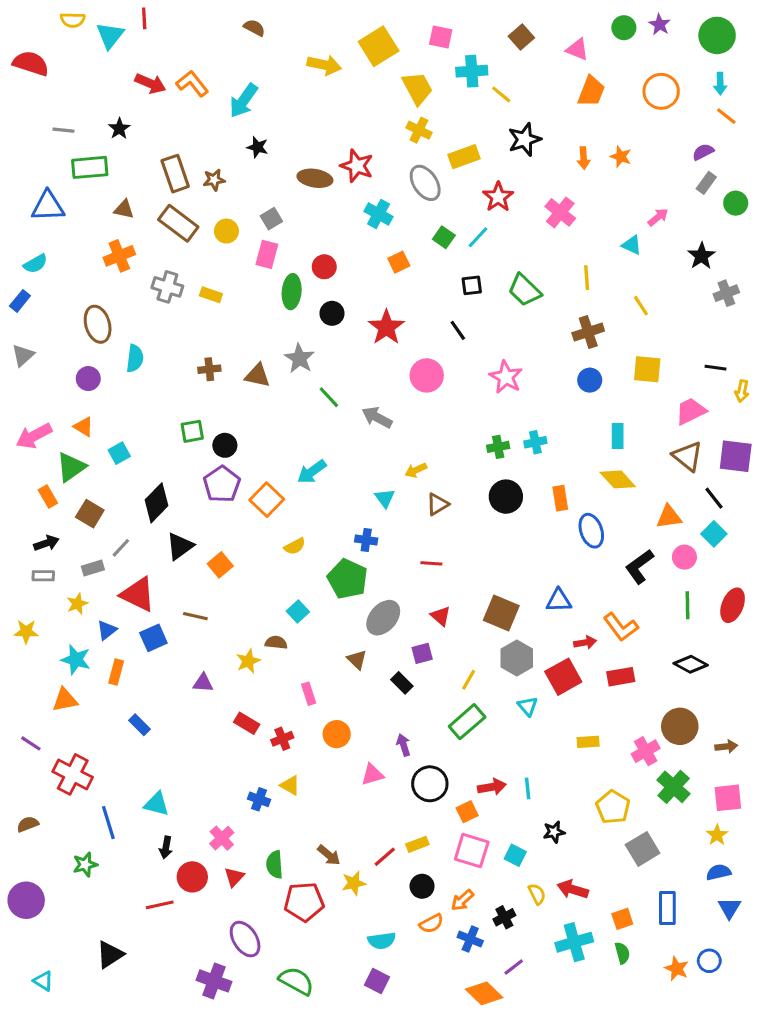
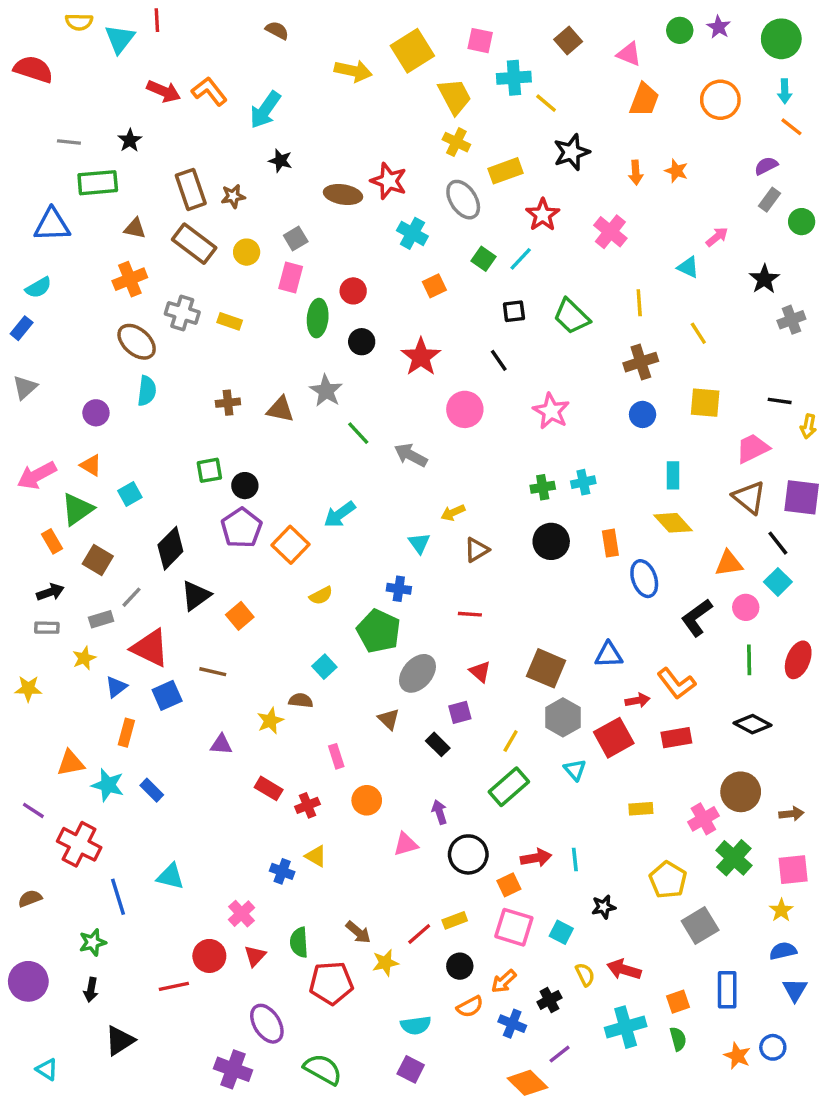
brown ellipse: (98, 324) -> (137, 342), moved, turned -33
cyan star: (76, 660) -> (108, 785), moved
black arrow: (166, 847) -> (91, 990), moved

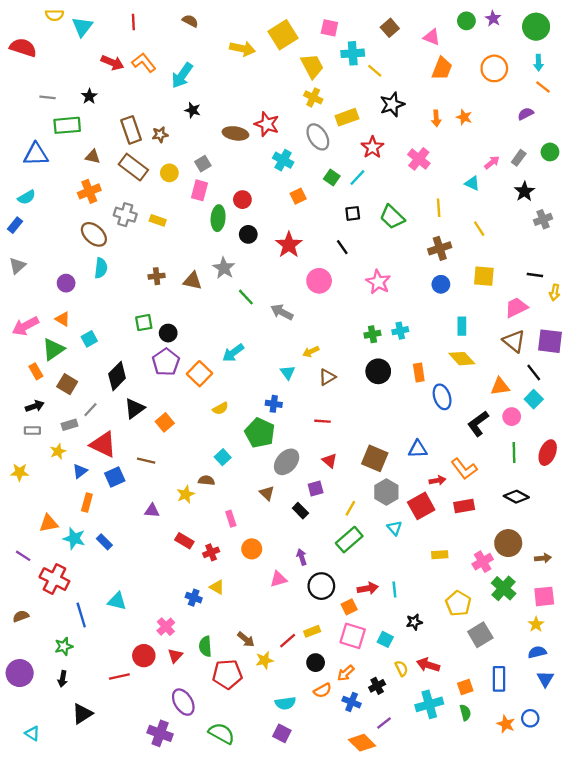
red line: (157, 20) -> (133, 22), moved
gray rectangle: (769, 200) -> (519, 158), moved

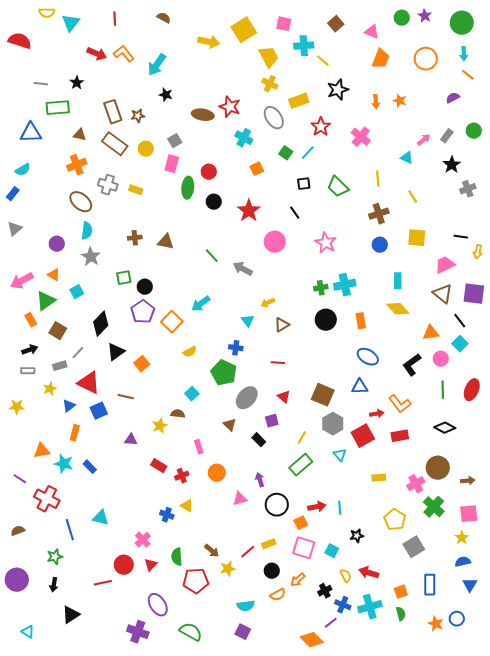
gray star: (224, 268) -> (91, 257), moved
cyan cross: (400, 331) -> (345, 285), size x1.5
blue ellipse: (442, 397) -> (368, 357), moved, turned -40
blue cross: (352, 702) -> (343, 605), moved

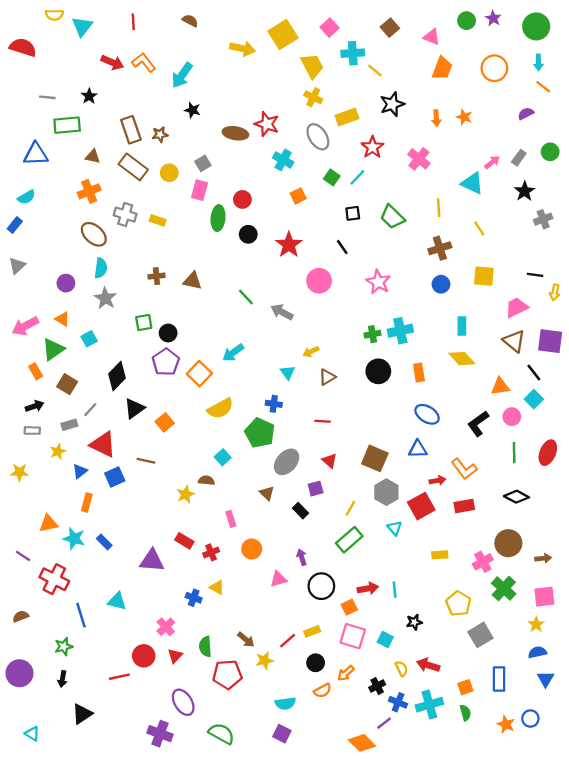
pink square: (284, 24) -> (330, 28), turned 35
cyan triangle: (407, 158) -> (472, 183), size x1.5
yellow semicircle: (190, 352) -> (220, 408), size x1.6
purple triangle: (131, 440) -> (152, 561), moved, size x1.6

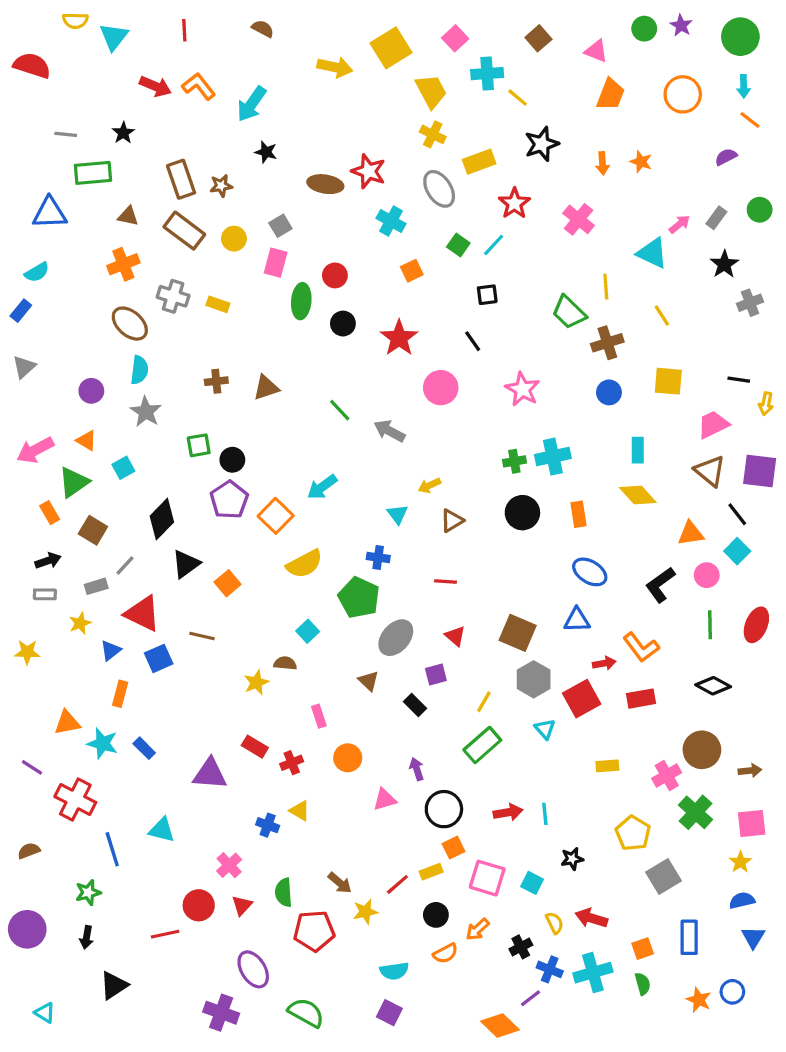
green trapezoid: (392, 217) -> (569, 312), moved
brown triangle: (192, 281) -> (266, 388), turned -30
orange square: (349, 607) -> (454, 848), moved

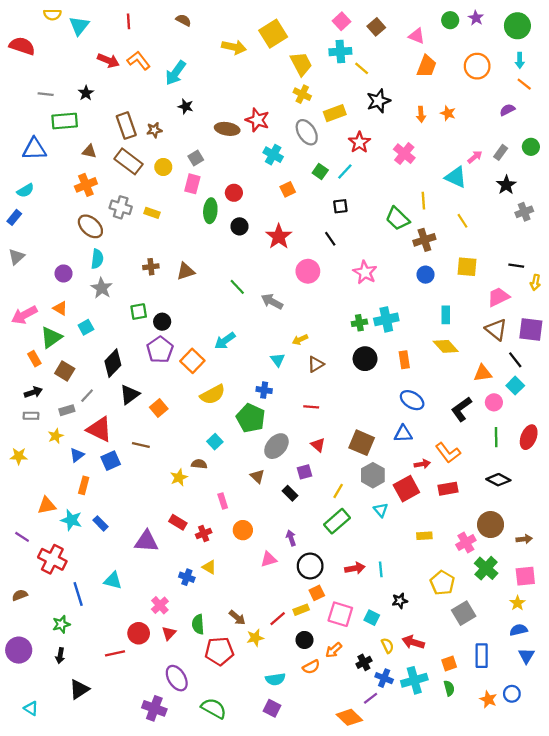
pink square: (455, 38) -> (341, 21), moved

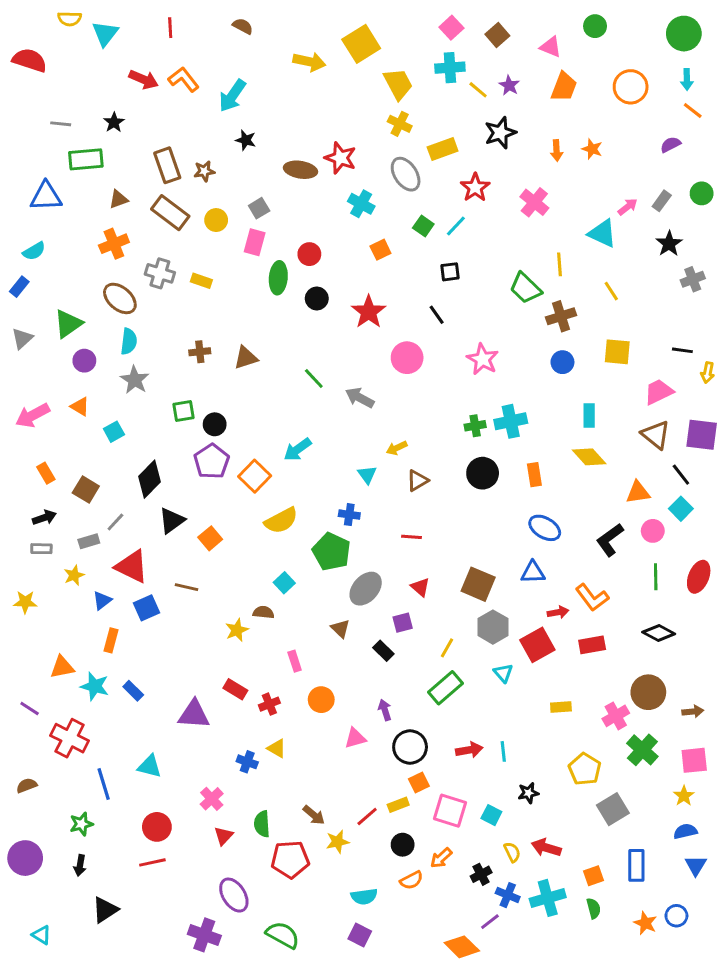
purple star: (476, 18) -> (509, 85), moved
brown triangle: (89, 151) -> (118, 199), turned -32
green triangle: (51, 337) -> (68, 324), moved
red circle: (139, 633) -> (157, 827), moved

